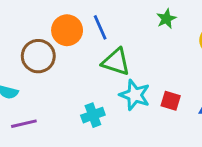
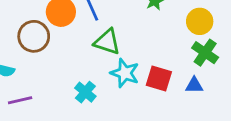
red square: (171, 101) -> (159, 78), size x1.4
cyan cross: (93, 115) -> (85, 92), turned -30

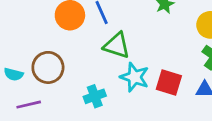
brown circle: (34, 36) -> (48, 67), moved
cyan cross: (85, 92) -> (95, 96), turned 30

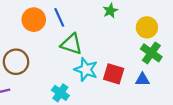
cyan cross: (95, 96) -> (60, 93), moved, turned -35

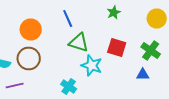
orange circle: (34, 20) -> (31, 30), moved
yellow circle: (147, 27) -> (157, 18), moved
red square: (114, 74) -> (117, 48), moved

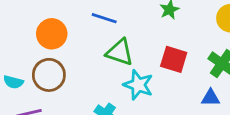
blue line: (68, 18) -> (104, 18), turned -48

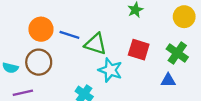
blue line: (104, 18) -> (69, 35), moved

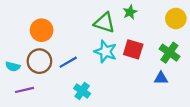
blue line: (69, 35) -> (68, 62), moved, turned -48
green triangle: (96, 44) -> (104, 23), moved
cyan star: (110, 70) -> (106, 52), moved

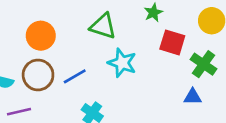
green triangle: (104, 23) -> (103, 26), moved
red square: (133, 49) -> (172, 42), moved

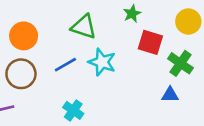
blue line: (75, 76) -> (65, 65), moved

